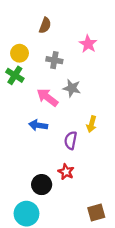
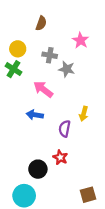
gray star: (72, 88) -> (67, 69), moved

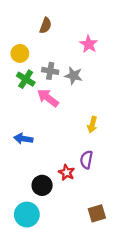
gray cross: (50, 55) -> (50, 71), moved
green cross: (13, 69) -> (26, 79), moved
blue arrow: (35, 115) -> (23, 139), moved
purple semicircle: (65, 129) -> (86, 160), moved

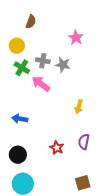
brown semicircle: (46, 25) -> (31, 22), moved
purple semicircle: (86, 160) -> (84, 142), moved
black circle: (42, 185) -> (18, 155), moved

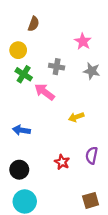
gray cross: (43, 61) -> (57, 67), moved
gray star: (63, 65) -> (92, 71), moved
yellow arrow: (79, 107) -> (76, 117), moved, turned 56

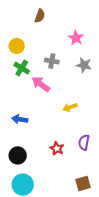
brown semicircle: (34, 24) -> (40, 16), moved

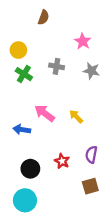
pink arrow: (41, 84) -> (45, 113), moved
yellow arrow: (70, 107) -> (76, 116), turned 64
black circle: (18, 155) -> (30, 169), moved
brown square: (83, 184) -> (90, 186), moved

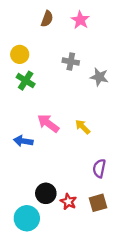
pink star: (83, 41) -> (80, 20), moved
gray cross: (57, 66) -> (71, 62), moved
red star: (62, 161) -> (68, 202), moved
black circle: (30, 169) -> (46, 193), moved

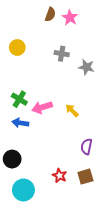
brown semicircle: (47, 19) -> (50, 14), moved
green cross: (26, 81) -> (19, 99), moved
pink arrow: (48, 123) -> (42, 107), turned -54
black circle: (46, 193) -> (12, 159), moved

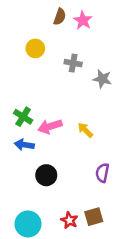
yellow circle: (17, 47) -> (35, 48), moved
black circle: (12, 159) -> (46, 175), moved
red star: (60, 176) -> (69, 220), moved
brown square: (85, 177) -> (94, 217), moved

